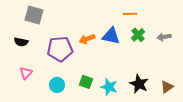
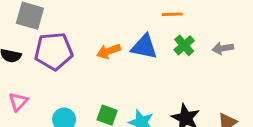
purple pentagon: (60, 49) -> (54, 51), moved

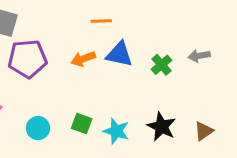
orange line: (172, 14) -> (101, 21), moved
green cross: (184, 45) -> (161, 65), moved

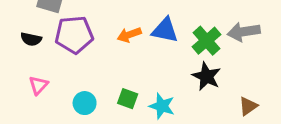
gray arrow: (199, 56) -> (244, 32), size x1.5
green cross: (161, 65) -> (206, 41), size x1.4
black star: (161, 127) -> (206, 76), moved

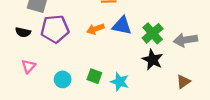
gray arrow: (244, 32) -> (185, 40), moved

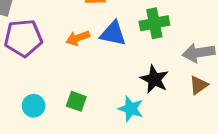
green cross: (153, 33) -> (154, 23), moved, turned 30
cyan star: (120, 82) -> (131, 109), moved
brown triangle: (183, 82) -> (199, 85), moved

